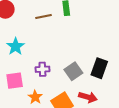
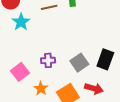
cyan star: (16, 46) -> (21, 22), moved
pink square: (15, 81) -> (20, 72), turned -30

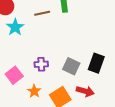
gray square: (79, 63) -> (71, 66), turned -30

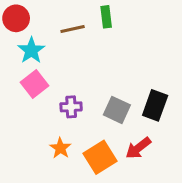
pink square: (14, 75) -> (34, 84), moved
red arrow: (85, 91) -> (138, 148), turned 126

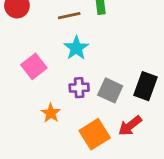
cyan star: (31, 50) -> (76, 48), moved
purple cross: (71, 107) -> (79, 88), moved
orange star: (60, 148) -> (51, 113), moved

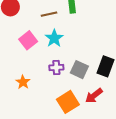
pink square: (34, 66) -> (28, 40), moved
orange star: (51, 113) -> (23, 82), moved

